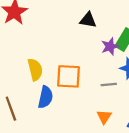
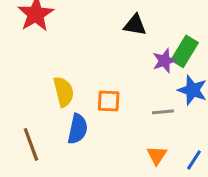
orange square: (69, 76) -> (109, 101), size x0.7

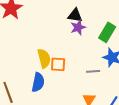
purple star: (164, 61) -> (78, 27), moved
yellow semicircle: (64, 92) -> (44, 58), moved

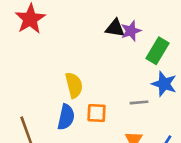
purple star: (78, 27) -> (131, 31), moved
orange square: (58, 64) -> (97, 113), moved

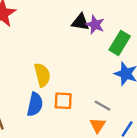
purple star: (131, 31) -> (95, 25), turned -30
gray line: (139, 102) -> (102, 106), moved, turned 35

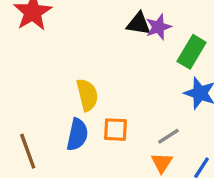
purple star: (95, 25) -> (158, 27), turned 30
gray line: (102, 106) -> (168, 136), turned -63

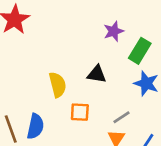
black triangle: (139, 24) -> (97, 74), moved
blue semicircle: (77, 135) -> (35, 126), moved

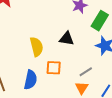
blue semicircle: (35, 126) -> (31, 80), moved

